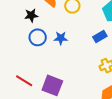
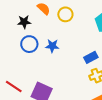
blue rectangle: (100, 36) -> (91, 57), moved

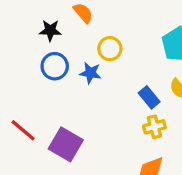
yellow circle: (65, 14) -> (110, 49), moved
blue rectangle: (91, 57) -> (149, 97), turned 72

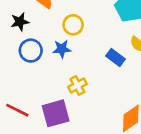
yellow cross: (154, 127) -> (77, 85), moved
purple square: (66, 144) -> (56, 113), turned -32

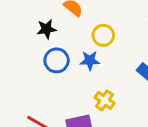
yellow cross: (77, 85) -> (105, 100), turned -30

